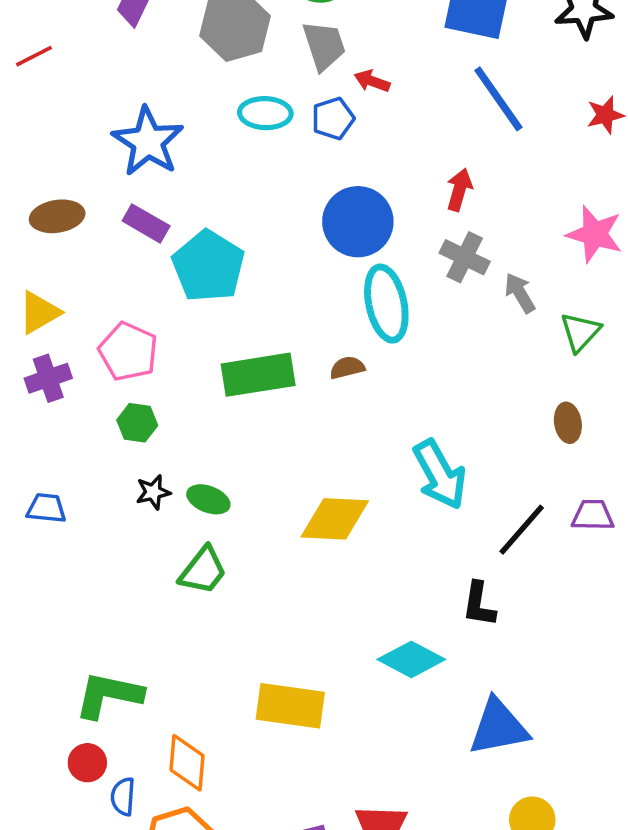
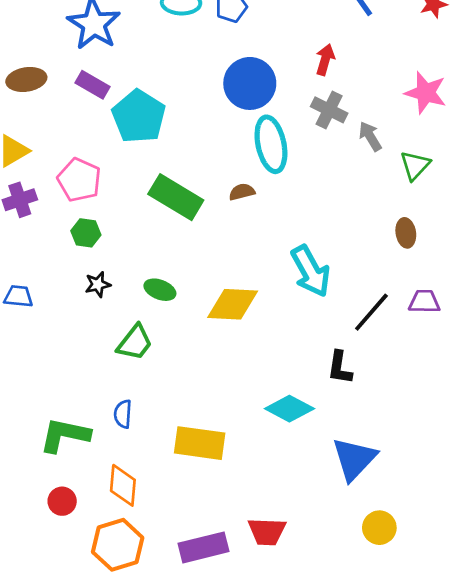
green rectangle: (258, 375) -> (176, 197), turned 40
green ellipse: (208, 499) -> (160, 290), moved
blue triangle: (498, 727) -> (354, 459), turned -36
red circle: (87, 763) -> (62, 501), moved
blue semicircle: (123, 797) -> (123, 414), moved

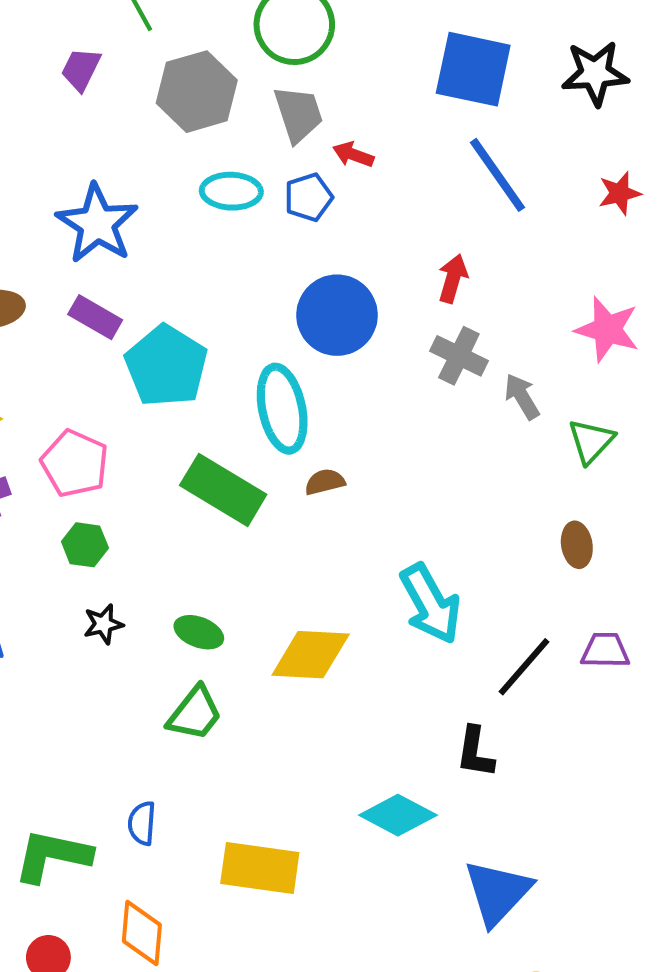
cyan ellipse: (271, 144) -> (282, 409), moved
green trapezoid: (135, 343) -> (195, 714), moved

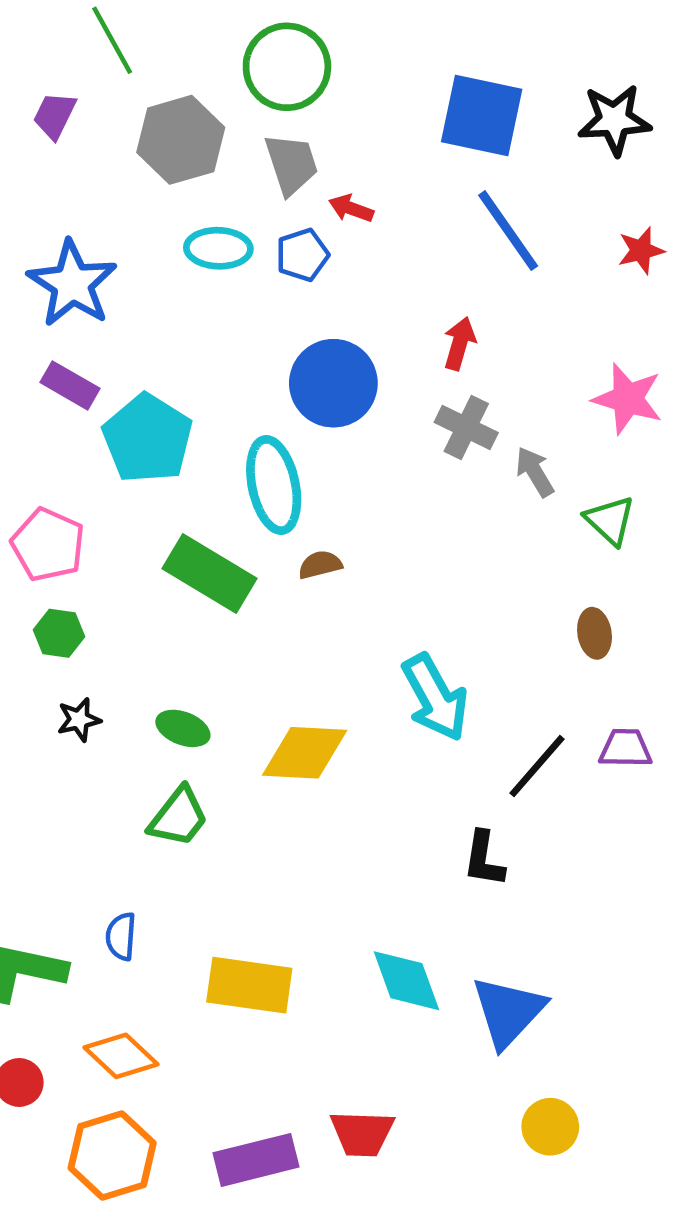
green triangle: (591, 441) -> (610, 520), turned -30
cyan diamond: (398, 815) -> (406, 981), moved, turned 42
orange diamond: (142, 933) -> (121, 1056), turned -52

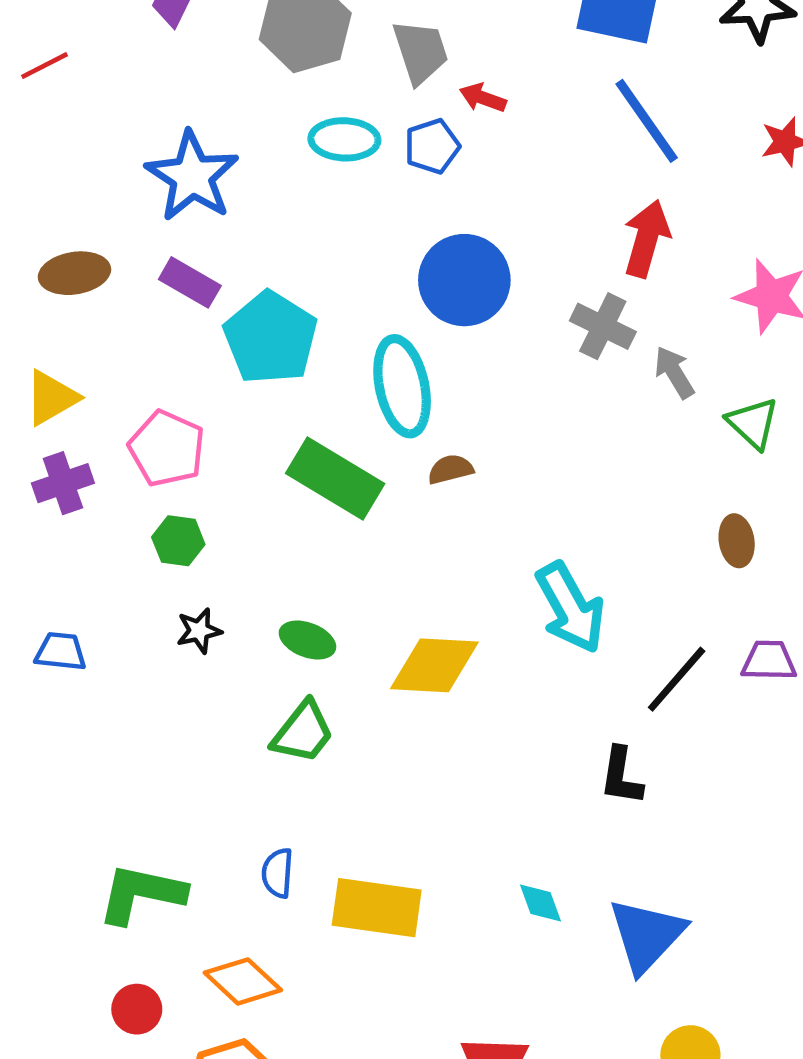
red arrow: (460, 343) -> (647, 239), moved, size x1.4
blue semicircle: (121, 936) -> (277, 873), moved
cyan diamond: (406, 981) -> (540, 903), size x0.6

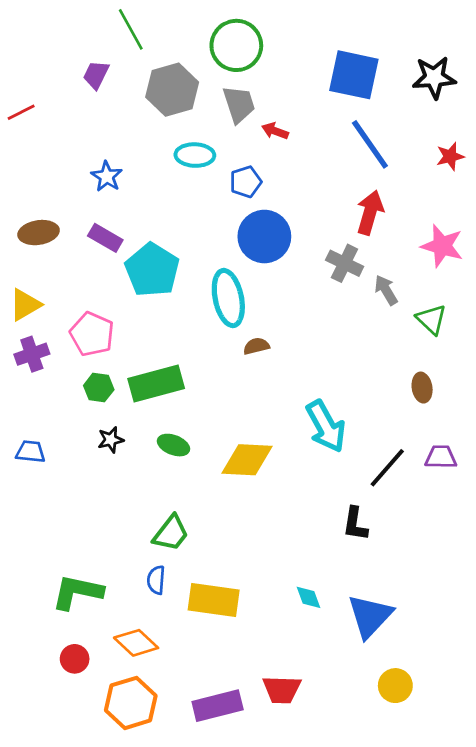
blue pentagon: (432, 146) -> (246, 182), moved
blue star: (192, 176) -> (107, 176), size x0.6
green rectangle: (335, 478) -> (156, 384), moved, turned -46
green trapezoid: (303, 732) -> (171, 533), moved

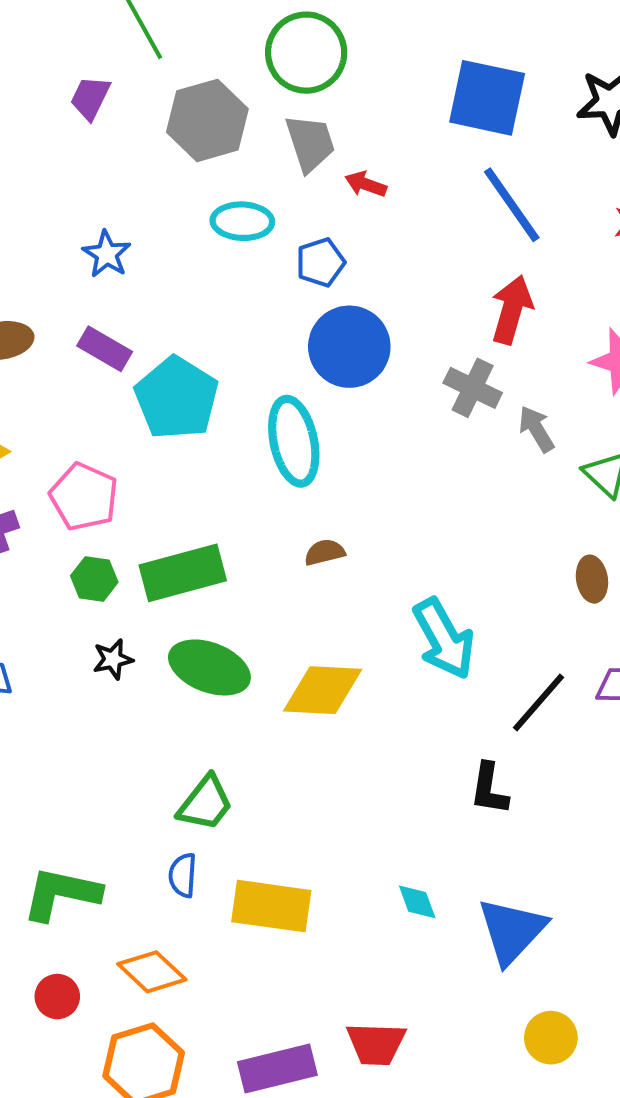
brown semicircle: (256, 346) -> (325, 552), moved
green ellipse: (173, 445) -> (209, 667), size x1.6

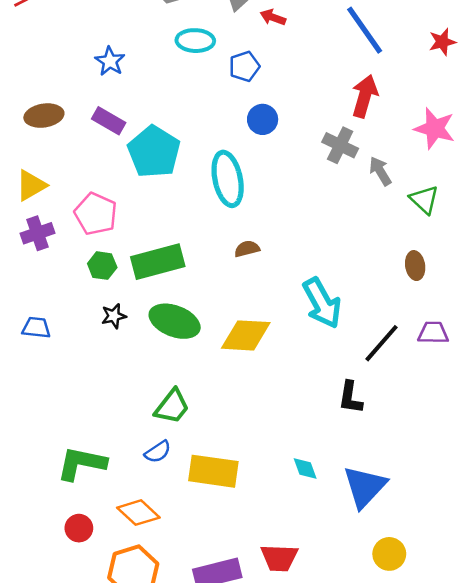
blue circle: (349, 347) -> (263, 119), size x0.6
blue semicircle: (183, 875) -> (158, 452), turned -128

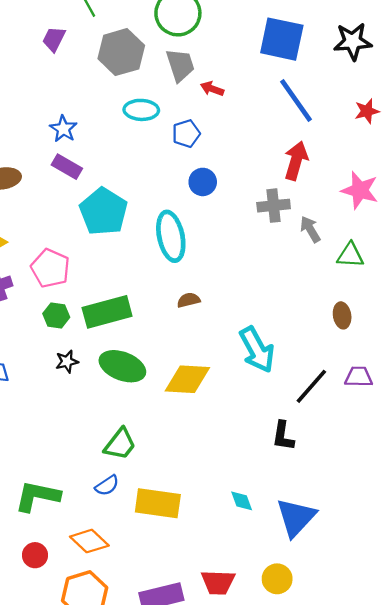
purple rectangle: (109, 121) -> (67, 167), moved
gray cross: (340, 145) -> (274, 206), turned -32
green triangle: (424, 200) -> (350, 255), turned -40
yellow circle: (389, 554) -> (277, 579), moved

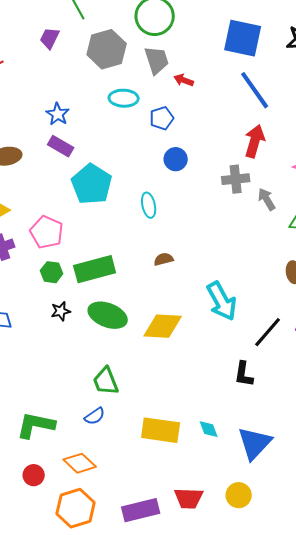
cyan ellipse: (171, 236) -> (149, 205), size x0.6
green trapezoid: (120, 444) -> (106, 381), turned 120
yellow rectangle: (158, 503) -> (161, 430), moved

